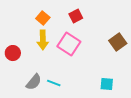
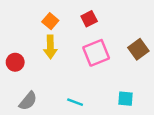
pink square: (69, 44) -> (96, 53), moved, turned 35
gray semicircle: (34, 82) -> (28, 101), moved
cyan line: (54, 83) -> (75, 102), moved

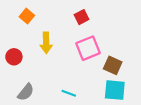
orange square: (50, 21) -> (27, 16), moved
brown square: (138, 49) -> (113, 65), moved, turned -30
cyan square: (125, 99) -> (115, 90), size x1.5

